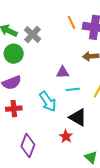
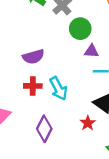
green circle: (14, 54) -> (80, 29), moved
cyan arrow: (48, 101) -> (58, 88), moved

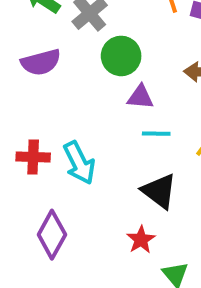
purple semicircle: (33, 57) -> (41, 62), moved
red star: (88, 123) -> (141, 240), moved

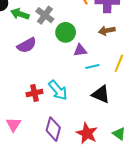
red star: (141, 240) -> (87, 133), moved, size x1.5

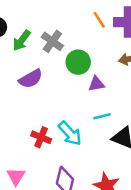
green arrow: (20, 14) -> (22, 40), turned -72
cyan line: (92, 66) -> (102, 116), moved
red cross: (34, 93) -> (41, 137), turned 35

